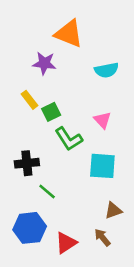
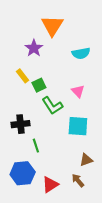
orange triangle: (69, 34) -> (52, 26), turned 40
purple star: (44, 63) -> (34, 48), turned 30
green line: (47, 192) -> (36, 146), turned 32

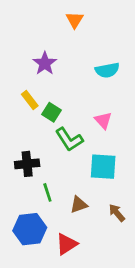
orange triangle: (52, 26) -> (75, 20), moved, size x0.6
green square: (39, 85) -> (52, 112), turned -32
brown triangle: (86, 160) -> (79, 205), moved
brown arrow: (78, 180) -> (117, 213), moved

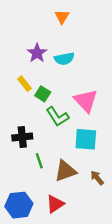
cyan semicircle: (107, 70) -> (64, 59), moved
pink triangle: (103, 120) -> (86, 101), size x1.6
brown triangle: (79, 205) -> (65, 171), size x1.5
blue hexagon: (30, 229) -> (19, 205), moved

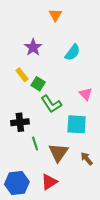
cyan semicircle: (64, 59) -> (73, 52), moved, turned -42
pink triangle: (86, 101) -> (86, 94), moved, size x0.6
brown triangle: (65, 171) -> (58, 153), turned -35

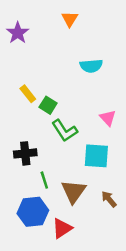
purple star: (33, 47) -> (18, 33), moved
cyan semicircle: (73, 52) -> (91, 66), turned 48
blue hexagon: (17, 183) -> (33, 212), moved

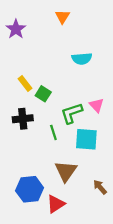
green L-shape: (65, 131) -> (72, 113), moved, turned 105
black cross: (25, 153) -> (23, 119), moved
green line: (44, 180) -> (53, 132), moved
brown arrow: (109, 199) -> (100, 187), moved

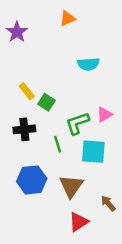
orange triangle: (62, 17) -> (67, 18), turned 35
pink triangle: (97, 105) -> (104, 115), turned 42
blue hexagon: (30, 189) -> (32, 180), moved
red triangle: (56, 204) -> (79, 222), moved

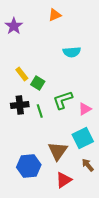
pink triangle: (104, 115) -> (85, 109), moved
green line: (58, 144) -> (40, 111), moved
cyan square: (93, 152) -> (83, 138), moved, turned -30
blue hexagon: (32, 180) -> (29, 166), moved

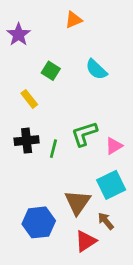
cyan semicircle: (72, 52) -> (96, 69), turned 48
green square: (38, 83) -> (51, 71), moved
green line: (40, 111) -> (53, 149), turned 32
brown arrow: (88, 165) -> (106, 221), moved

